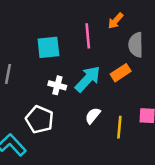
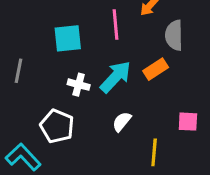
yellow line: (119, 127) -> (154, 152), moved

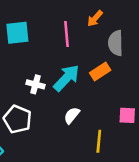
cyan square: (68, 38) -> (17, 33), moved

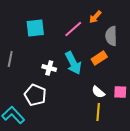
pink line: (67, 34) -> (73, 29), turned 54
cyan arrow: (67, 78) -> (73, 63), turned 110
white semicircle: (72, 115) -> (98, 92), moved, turned -88

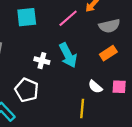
gray semicircle: (111, 36) -> (109, 26), turned -102
orange rectangle: (99, 58) -> (108, 53), moved
yellow line: (98, 112) -> (82, 108), moved

